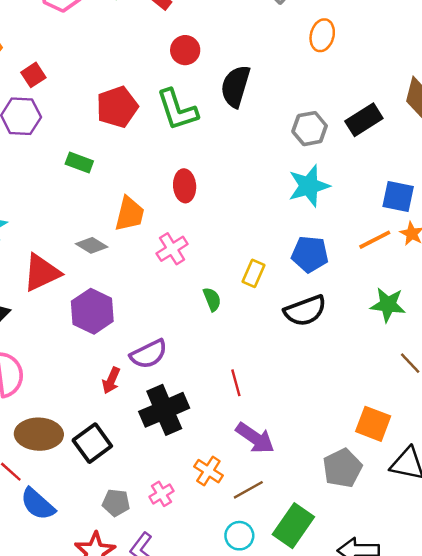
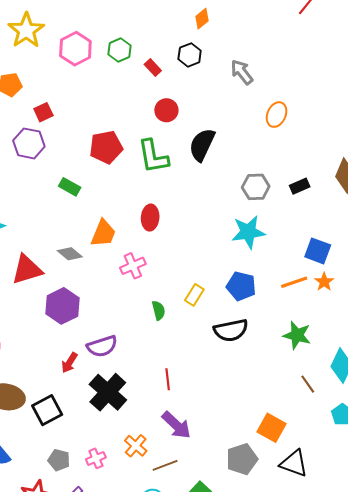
black rectangle: (364, 120) -> (300, 186), size x0.7
black cross: (164, 410) -> (108, 392), turned -33

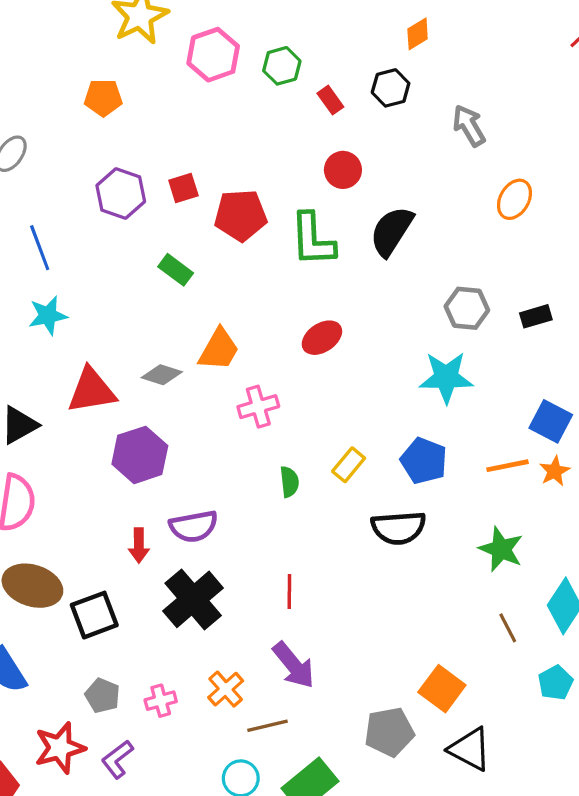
red square: (43, 112) -> (183, 188), moved
red ellipse: (150, 218) -> (322, 338), moved, turned 45
gray diamond: (70, 254) -> (162, 375), turned -30
red arrow: (69, 363) -> (139, 545), turned -40

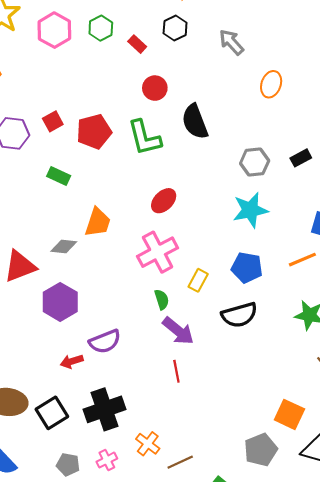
black semicircle: (392, 231) -> (195, 122), turned -42
pink cross: (258, 407) -> (158, 252), moved, size x1.5
red arrow: (139, 545) -> (72, 361), turned 85
black cross: (193, 599) -> (105, 409), moved, turned 33
purple arrow: (294, 665) -> (178, 331), moved

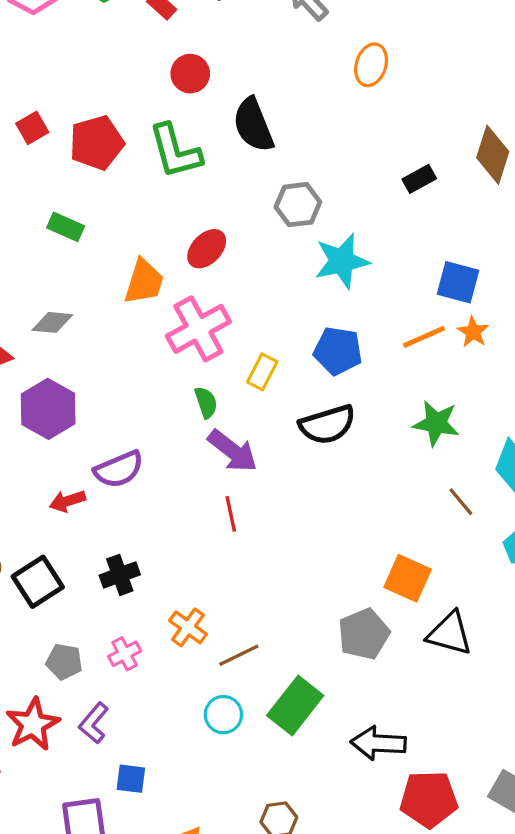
gray hexagon: (255, 162) -> (298, 205), moved
green rectangle: (59, 176) -> (66, 227), moved
orange trapezoid: (98, 222) -> (144, 282), moved
black cross: (105, 409) -> (120, 575), size x0.6

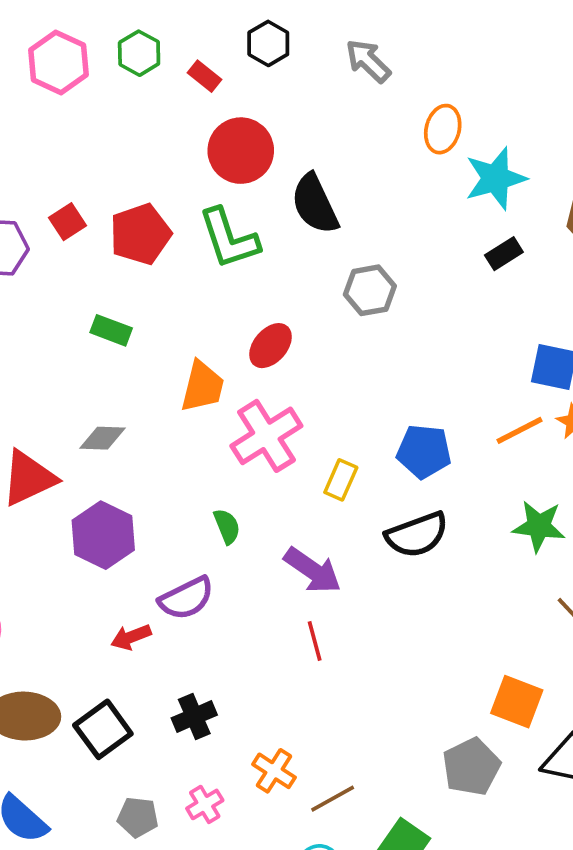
red circle: (190, 74) -> (241, 151), size x1.5
cyan star: (342, 261) -> (496, 178), moved
green semicircle: (206, 402) -> (227, 526), moved

